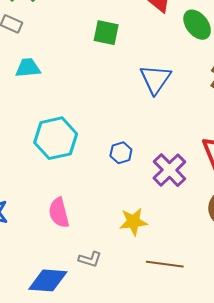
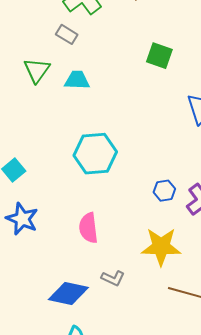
blue hexagon: (121, 153) -> (164, 191), moved
yellow star: (133, 222) -> (161, 247), size x1.4

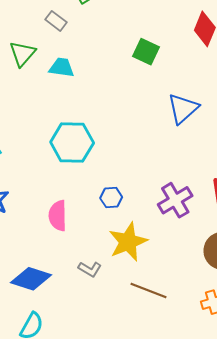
blue hexagon: (164, 191) -> (111, 197), moved
yellow star: (161, 247) -> (128, 242), turned -30
gray L-shape: (113, 278) -> (90, 269), moved

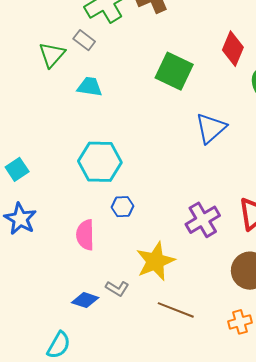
green square: (146, 52) -> (174, 71), size x1.4
green triangle: (22, 54) -> (52, 55), moved
blue hexagon: (111, 197) -> (123, 207), moved
blue diamond: (31, 279) -> (85, 300), moved, size x0.7

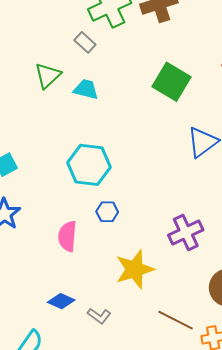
green triangle: (52, 55) -> (48, 75), moved
gray L-shape: (117, 288) -> (99, 316), moved
brown line: (176, 310) -> (176, 320), moved

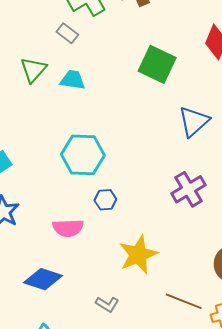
purple cross: (186, 233) -> (188, 189), moved
pink semicircle: (67, 236) -> (68, 228), turned -92
blue diamond: (61, 301) -> (43, 279), moved, size x1.4

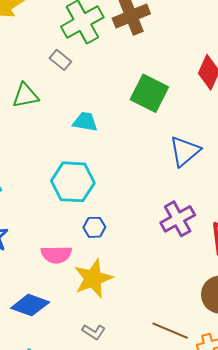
green triangle: (33, 70) -> (26, 96), turned 36
cyan trapezoid: (73, 80) -> (85, 122), moved
yellow star: (138, 255) -> (93, 278), moved

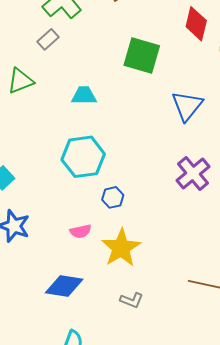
gray rectangle: (60, 60) -> (48, 39), turned -70
pink semicircle: (56, 255) -> (81, 231), size x0.7

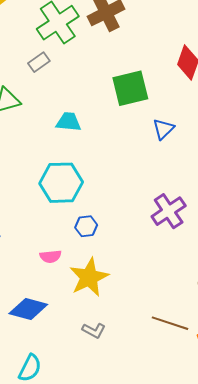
green square: (142, 55) -> (130, 88), turned -36
blue triangle: (187, 106) -> (163, 129), moved, size x0.7

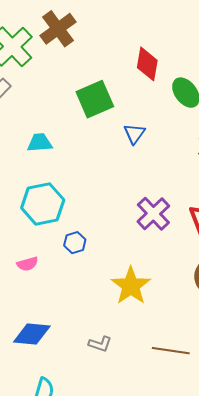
pink semicircle: (50, 256) -> (27, 264), moved
yellow star: (89, 277) -> (131, 286), moved
brown line: (170, 323) -> (171, 351), moved

